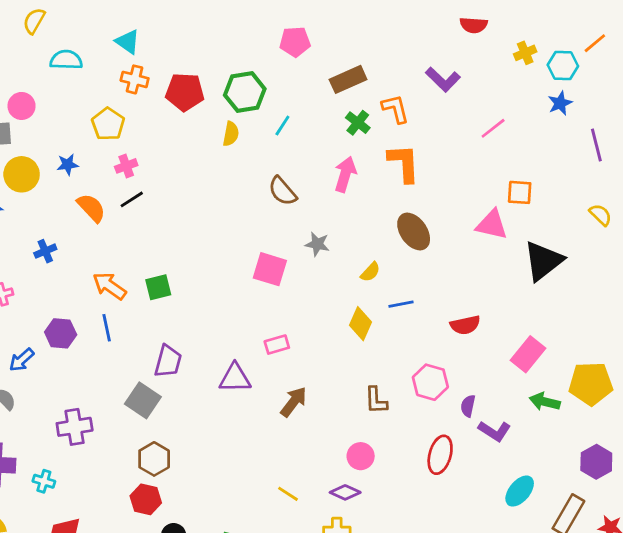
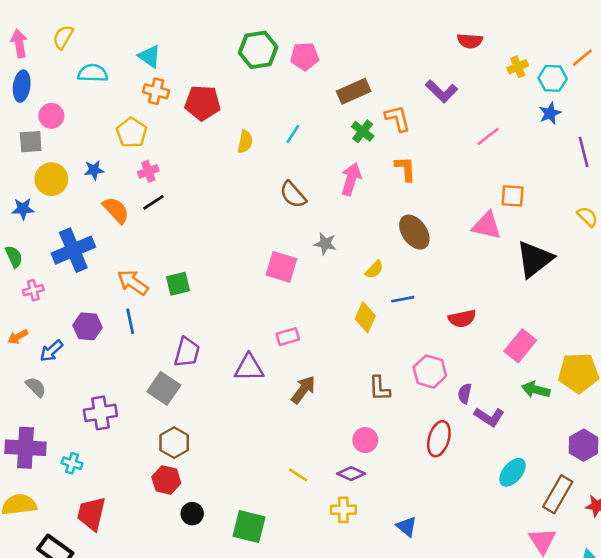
green hexagon: (245, 92) -> (258, 50), moved
orange L-shape: (404, 163) -> (405, 169), size x0.7
blue cross: (45, 251) -> (73, 250), size x2.0

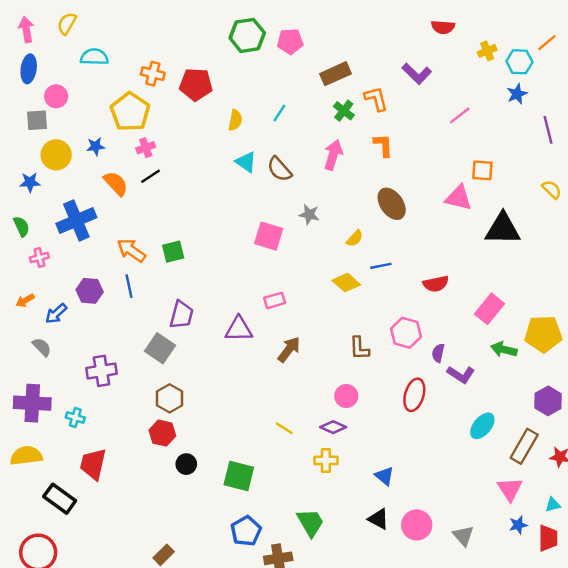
cyan triangle: (150, 56) -> (246, 162), moved
yellow pentagon: (131, 133) -> (130, 112), size x1.4
black triangle: (534, 259) -> (503, 229), turned 39
yellow diamond: (365, 317) -> (346, 283), turned -72

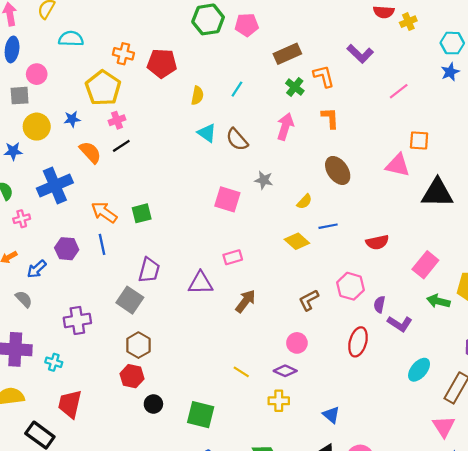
yellow cross: (487, 51) -> (408, 22), moved
brown L-shape: (359, 348) -> (309, 300), turned 65

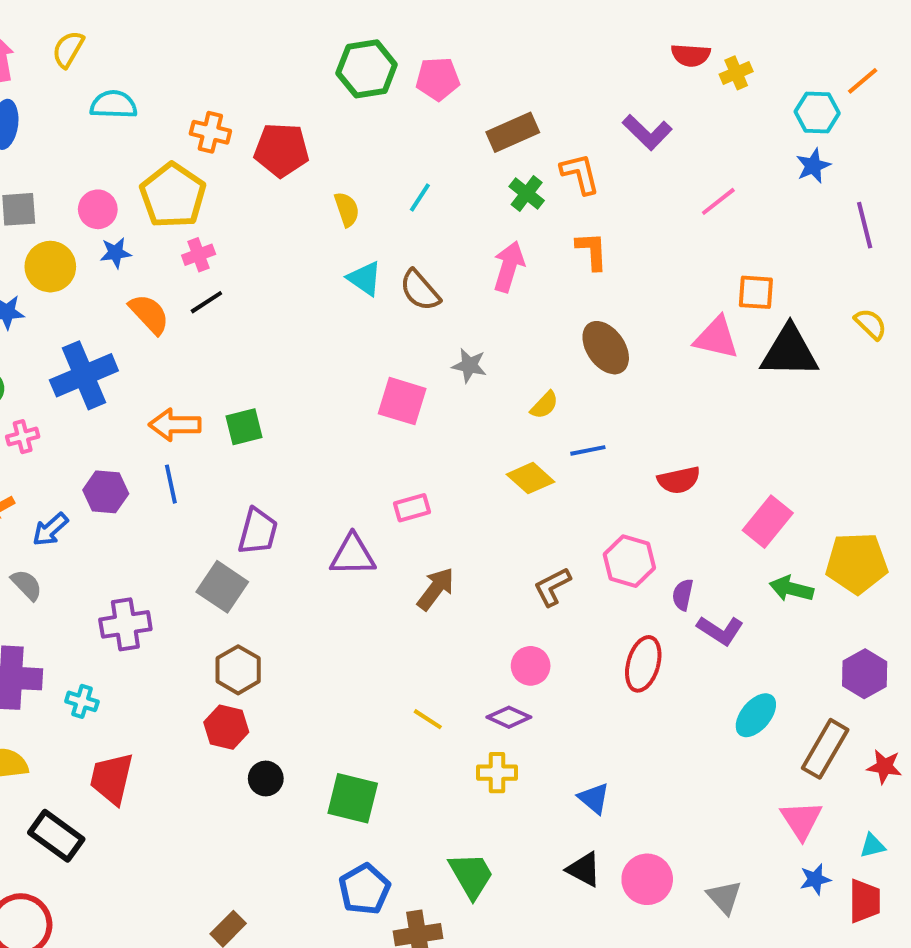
pink circle: (37, 74) -> (98, 209), moved
yellow semicircle: (197, 96) -> (347, 209), turned -30
black triangle: (437, 193) -> (789, 352), moved
orange arrow: (104, 212) -> (175, 425), turned -35

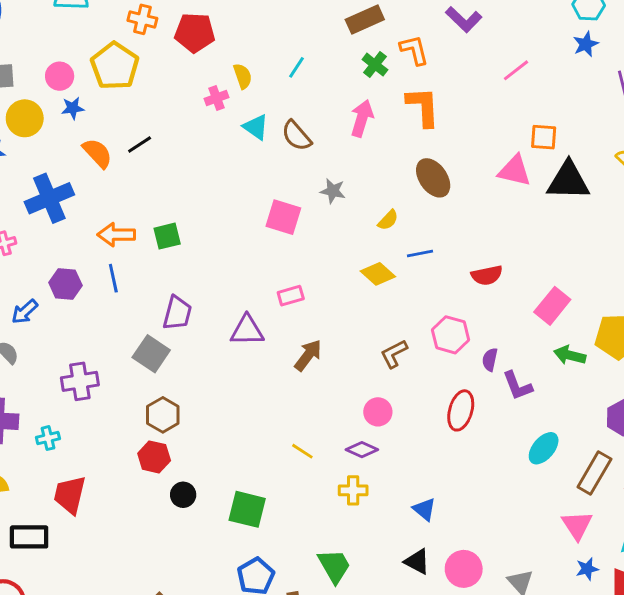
orange L-shape: (592, 251) -> (423, 107), size x1.4
pink cross: (199, 255) -> (217, 98), moved
purple L-shape: (720, 630) -> (517, 386), turned 36
cyan cross: (82, 701) -> (48, 438), turned -30
black rectangle: (56, 836) -> (29, 537), turned -36

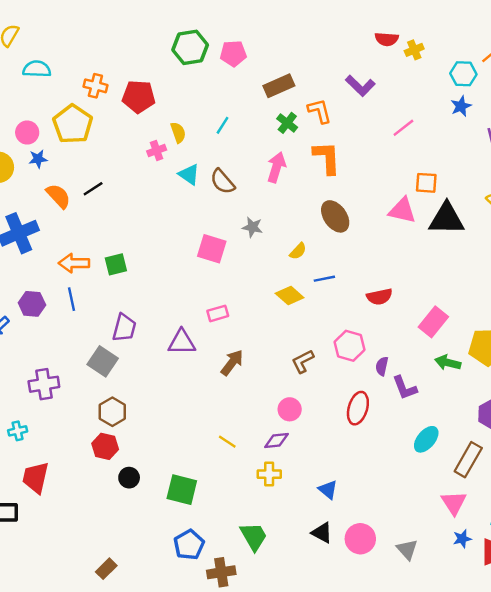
purple diamond: (362, 450) -> (276, 440), turned -30

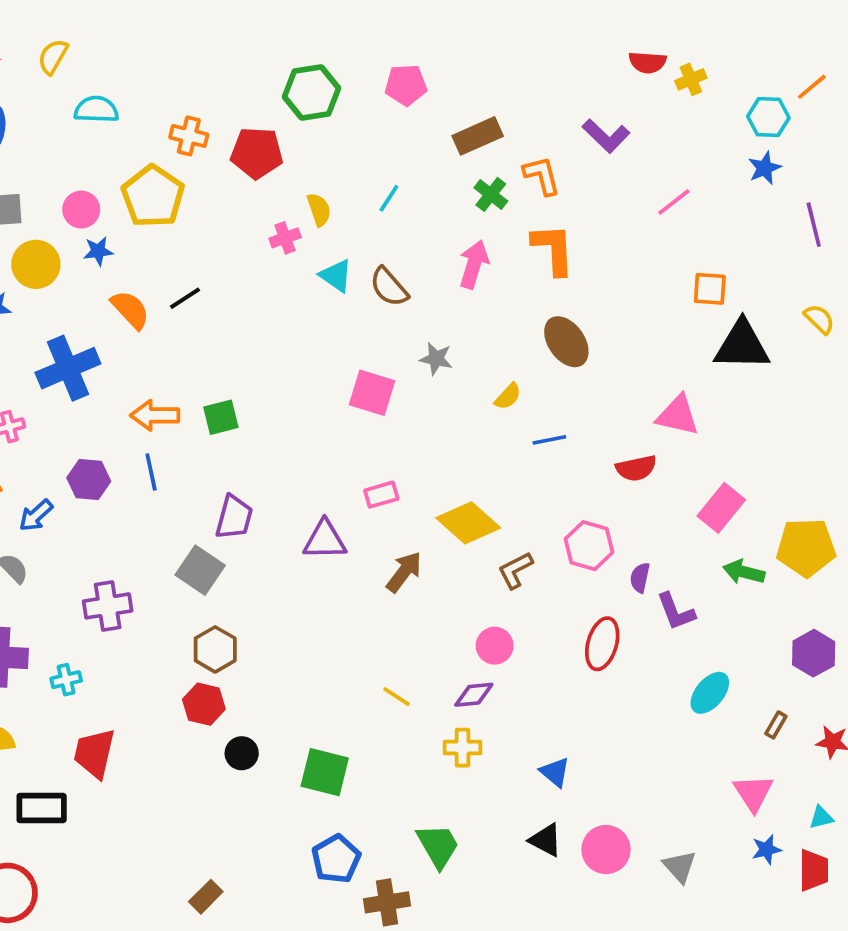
green hexagon: (190, 47) -> (312, 93), moved
pink triangle: (402, 210) -> (678, 415), moved
yellow diamond: (290, 295) -> (468, 523), moved, size x1.4
brown rectangle: (468, 460) -> (776, 725), size x0.5

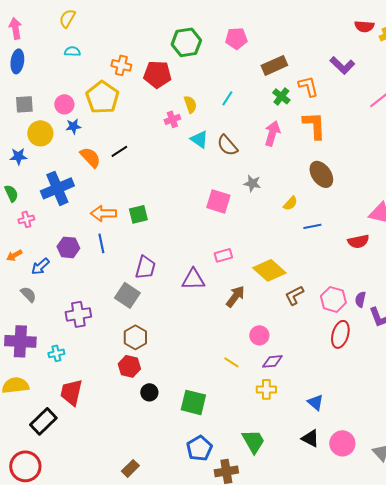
yellow semicircle: (53, 57) -> (67, 18), moved
cyan semicircle: (96, 109) -> (72, 51), size x0.7
pink hexagon: (589, 546) -> (333, 299), moved
pink circle: (495, 646) -> (259, 335), moved
black rectangle: (42, 808) -> (43, 421), turned -44

